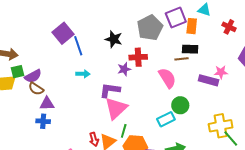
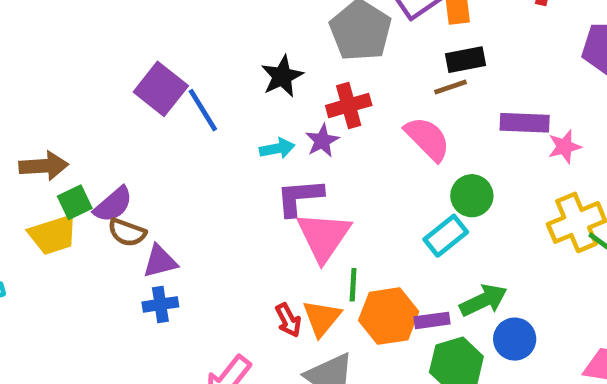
black star: (114, 39) -> (282, 76), turned -30
pink star: (221, 72) -> (564, 147), moved
cyan arrow: (83, 74) -> (277, 148), moved

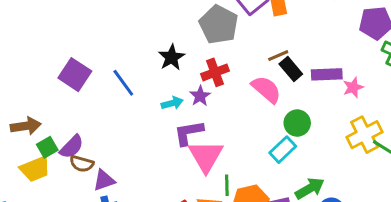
black rectangle: (465, 60) -> (291, 69), moved, turned 65
purple square: (161, 89) -> (75, 75), moved

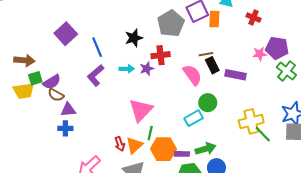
pink star: (353, 87) -> (260, 54), moved
purple L-shape: (189, 133) -> (96, 75), moved, turned -45

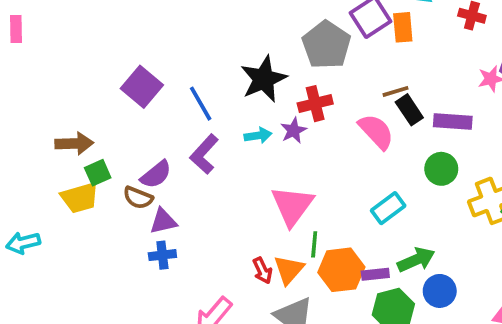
black star: (134, 38) -> (264, 79), size x1.4
purple semicircle: (52, 82) -> (156, 175), moved
green circle: (208, 103) -> (441, 169), moved

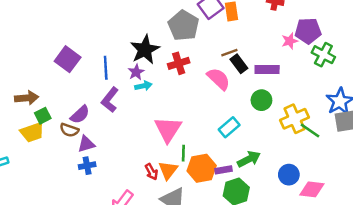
blue line: (201, 104) -> (106, 68), turned 30
purple star: (294, 131) -> (136, 72), moved
blue circle: (440, 291) -> (289, 175), moved

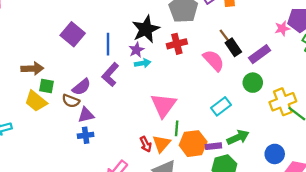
brown line: (229, 53) -> (225, 36), turned 70
purple rectangle: (267, 70) -> (260, 54), turned -40
green square: (43, 116) -> (47, 86), turned 35
yellow trapezoid: (32, 132) -> (36, 101), turned 55

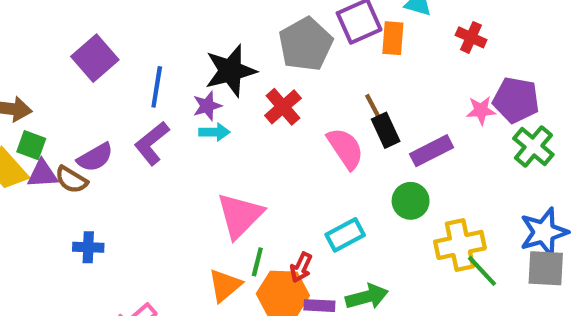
red cross: (177, 44) -> (283, 107), turned -36
purple triangle: (86, 115) -> (42, 174), moved
red arrow: (146, 144) -> (301, 267), moved, turned 42

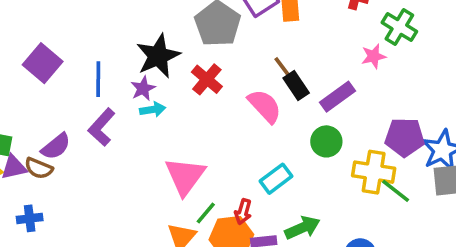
purple pentagon: (516, 100) -> (405, 137), moved
green cross: (533, 146) -> (399, 27), moved
yellow cross: (460, 245) -> (374, 172), turned 30
blue cross: (88, 247) -> (30, 218), moved
green line: (257, 262) -> (206, 213), turned 35

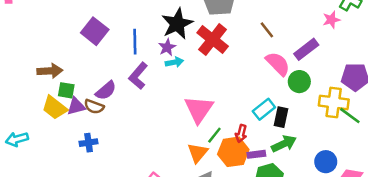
red cross: (207, 79) -> (213, 40), size x1.4
black rectangle: (296, 85) -> (281, 117), moved, turned 48
pink semicircle: (265, 106) -> (278, 64), moved

